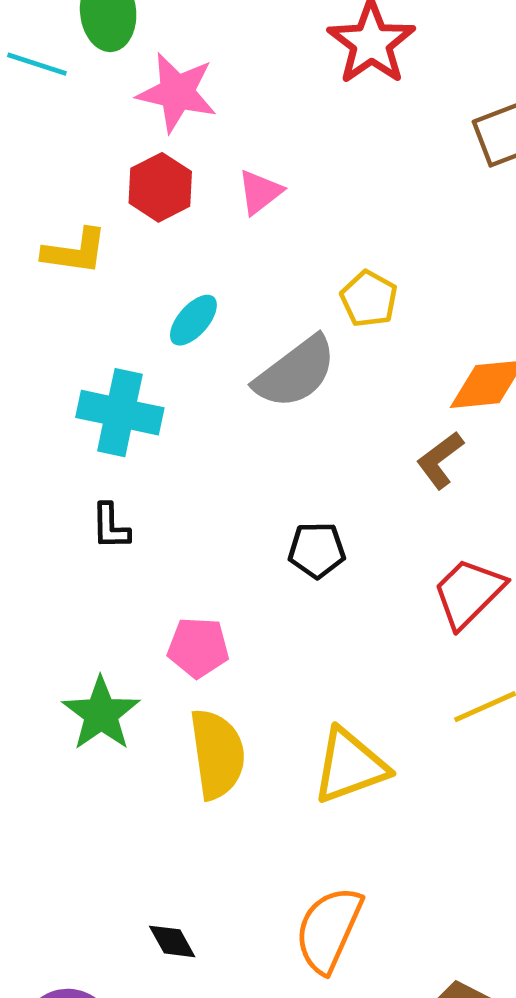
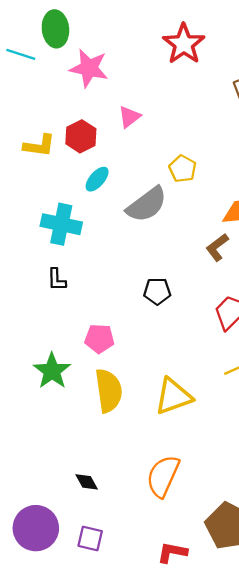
red hexagon: (160, 187) -> (81, 136), moved

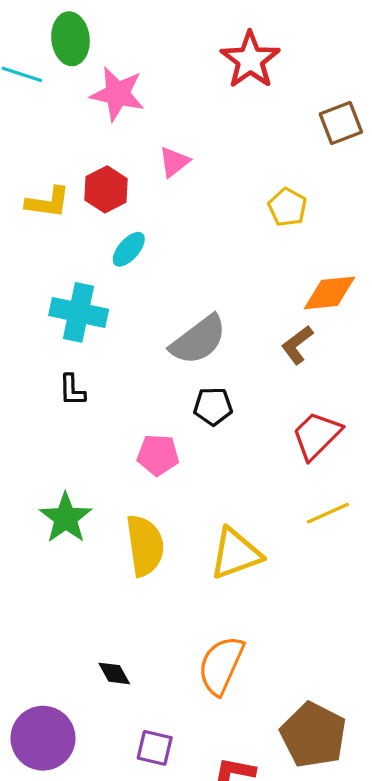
yellow pentagon: (183, 169) -> (287, 207), moved
gray semicircle: (147, 205) -> (198, 340), moved
pink pentagon: (99, 339) -> (158, 455), moved
purple square: (90, 539) -> (155, 748), moved

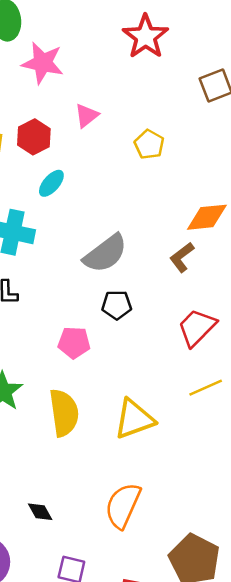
yellow pentagon: (287, 207) -> (149, 144), moved

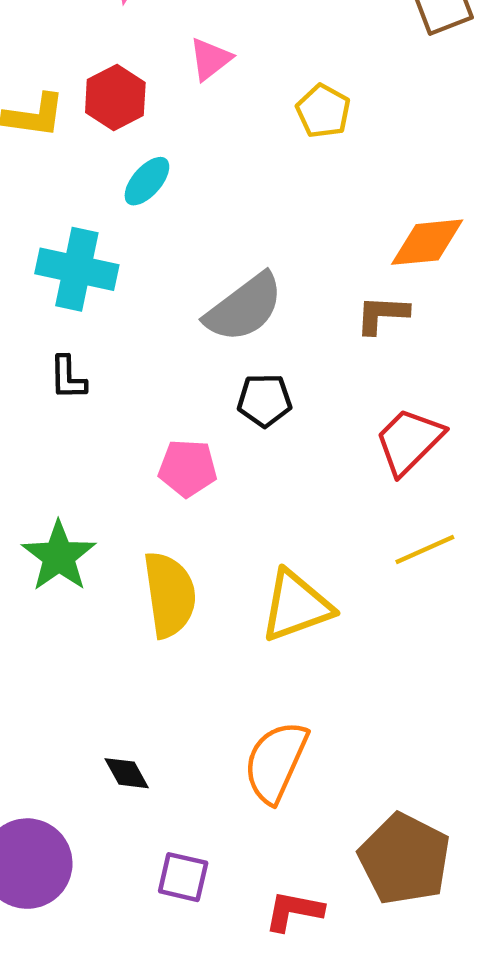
brown L-shape: (182, 257) -> (382, 314), turned 40

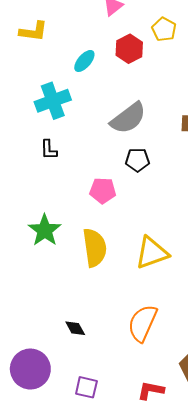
red hexagon: (115, 98) -> (129, 49), moved
cyan cross: (77, 269) -> (53, 101), turned -32
purple square: (183, 877) -> (86, 387), moved

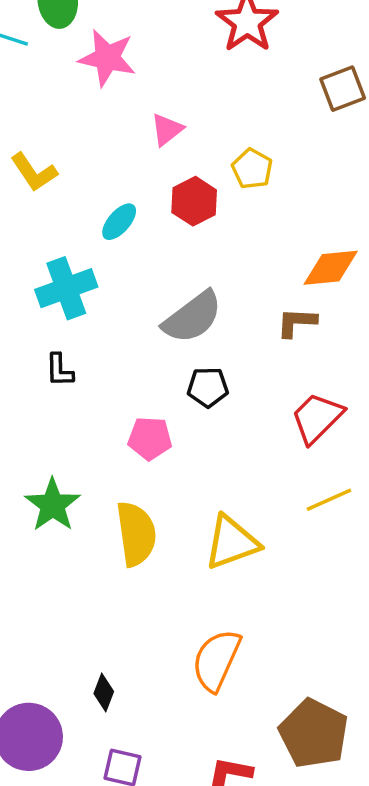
yellow L-shape: (33, 31) -> (34, 172), turned 48
black diamond: (75, 328) -> (104, 693), moved, turned 50

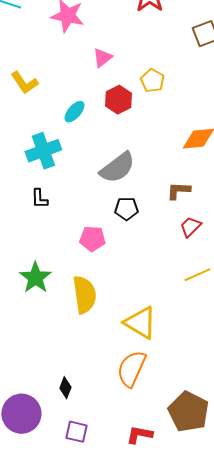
brown L-shape: (297, 322) -> (178, 191), moved
red trapezoid: (317, 418) -> (190, 227), size x0.7
yellow triangle: (232, 542) -> (140, 323), moved, turned 51

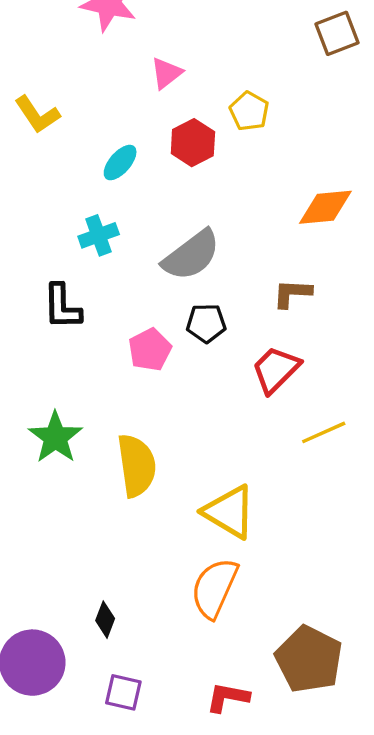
cyan cross: (43, 151) -> (99, 235), moved, size x0.7
black L-shape: (39, 199) -> (62, 307), size x1.4
red trapezoid: (190, 227) -> (276, 370), moved, size x1.4
pink pentagon: (92, 239) -> (150, 350), moved, turned -30

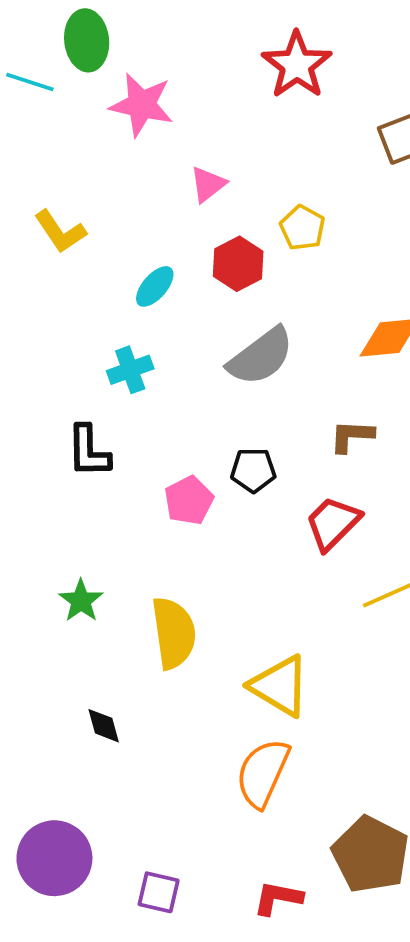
gray semicircle: (191, 255) -> (261, 357), moved
green star: (55, 437) -> (81, 601), size x0.7
black diamond: (105, 620) -> (104, 726), moved, turned -36

